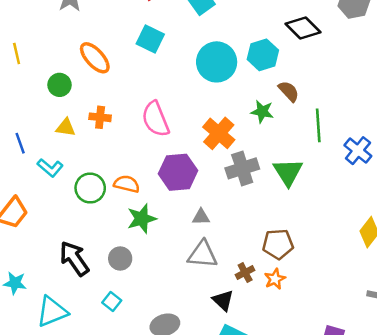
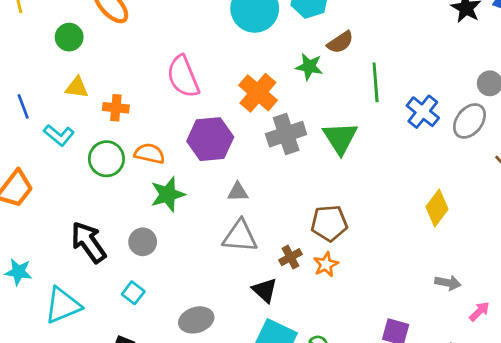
brown semicircle: (289, 91) -> (340, 42), turned 100
orange cross: (100, 117) -> (116, 108), moved

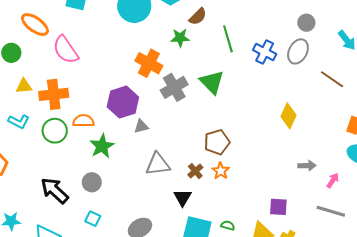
pink semicircle: (183, 77) -> (66, 50), moved
orange cross: (116, 108) -> (54, 94), size x1.6
gray triangle: (238, 192) -> (141, 126), moved
black triangle: (265, 290) -> (183, 198), turned 30

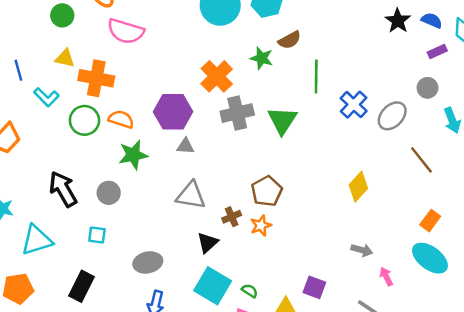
gray circle: (306, 23) -> (428, 88), moved
pink semicircle: (66, 50) -> (126, 31), turned -56
brown pentagon: (217, 142) -> (267, 191), turned -30
pink arrow: (333, 180) -> (386, 276), turned -77
cyan square: (93, 219) -> (97, 235), turned -35

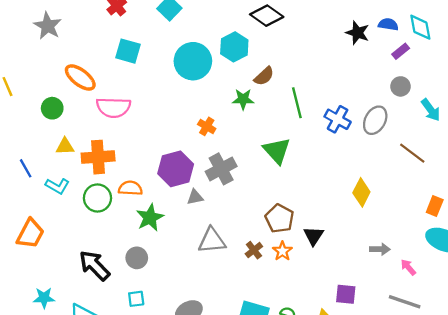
orange cross: (217, 76) -> (207, 126), size x0.6
gray cross: (237, 113) -> (221, 169), moved
black triangle: (208, 243) -> (313, 236), moved

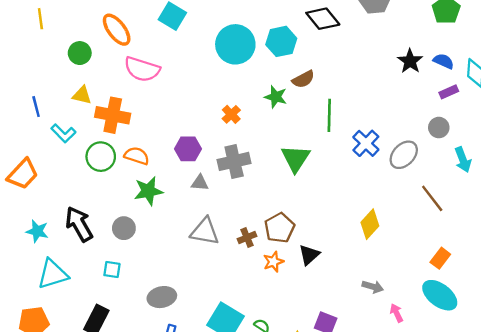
purple hexagon: (176, 169) -> (188, 149), size x0.7
brown cross: (254, 250) -> (247, 238), moved
cyan star: (44, 298) -> (37, 231), moved

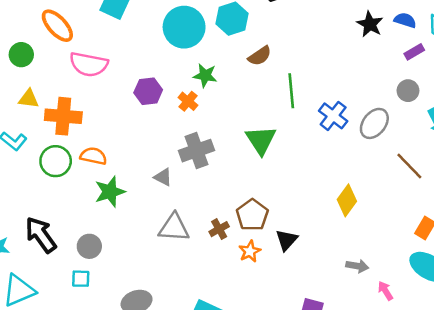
green star: (276, 97) -> (205, 75), moved
purple hexagon: (188, 149) -> (148, 91), moved
gray triangle: (200, 183) -> (163, 177), turned 30
gray circle: (124, 228) -> (89, 246), moved

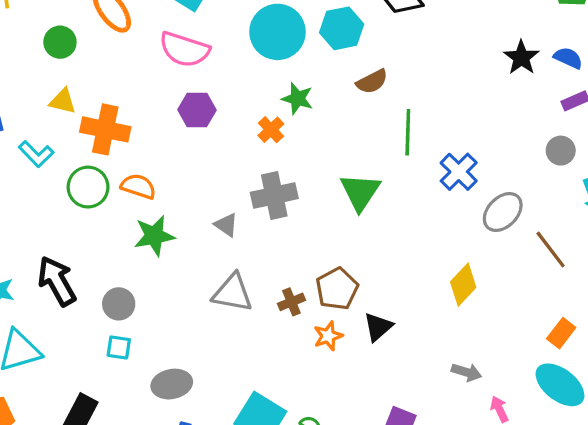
pink semicircle: (89, 64) -> (184, 49), moved
purple hexagon: (148, 91) -> (197, 110), moved
gray ellipse: (374, 123) -> (503, 212), moved
cyan square: (81, 279) -> (119, 347), moved

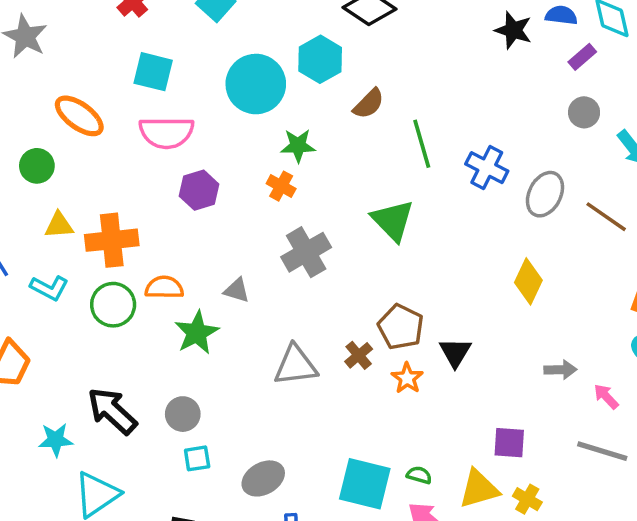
gray triangle: (226, 225) -> (237, 290), moved

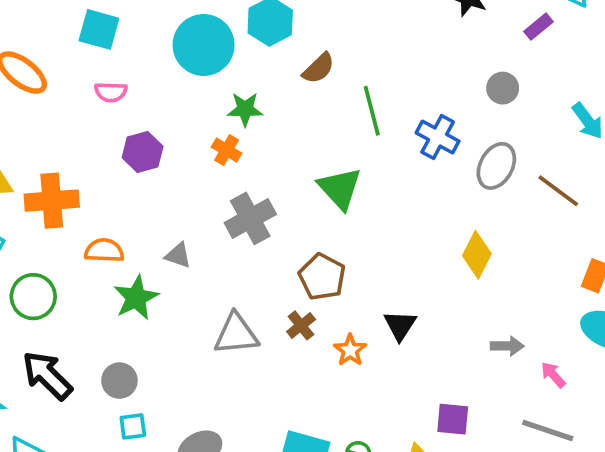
gray circle: (584, 112) -> (503, 88), moved
pink semicircle: (166, 133) -> (111, 92), size x0.6
green circle: (113, 305) -> (33, 297), moved
brown pentagon: (401, 327) -> (322, 277), moved

